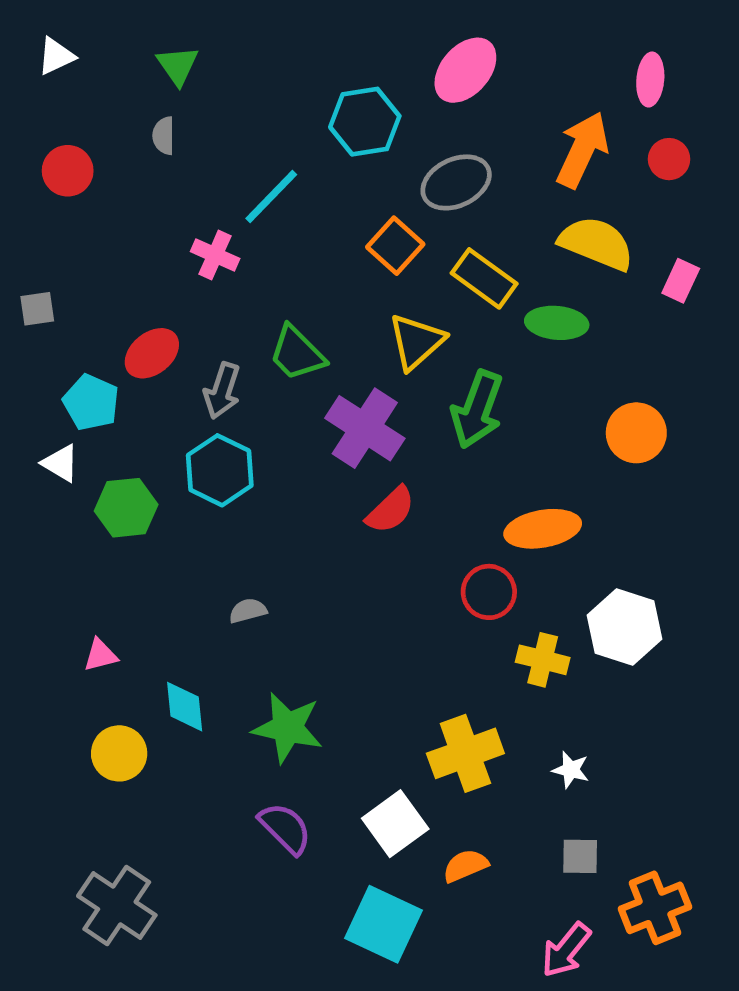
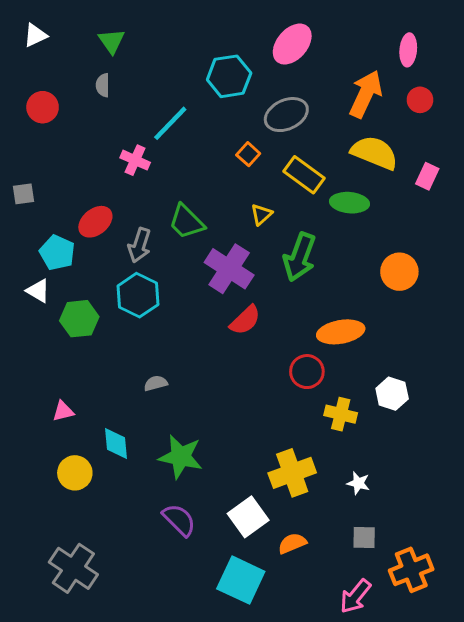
orange square: (395, 246) -> (248, 154), size x0.7
yellow triangle: (416, 342) -> (261, 214), size x0.6
white hexagon: (625, 627) -> (392, 394), size x0.7

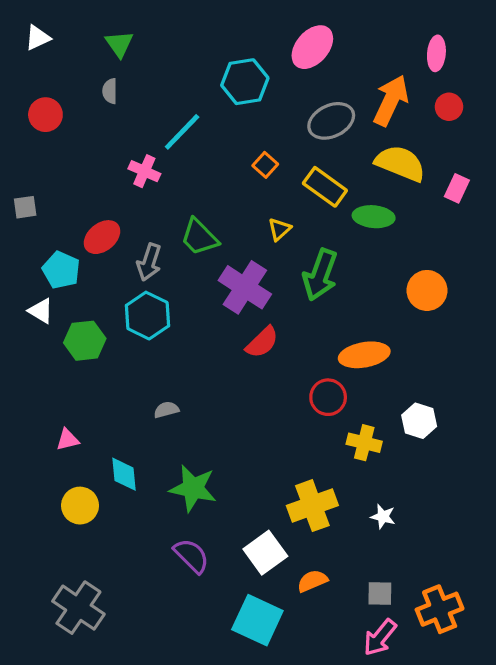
gray ellipse: (286, 115) -> (331, 121), moved
gray square: (364, 537) -> (380, 593), moved

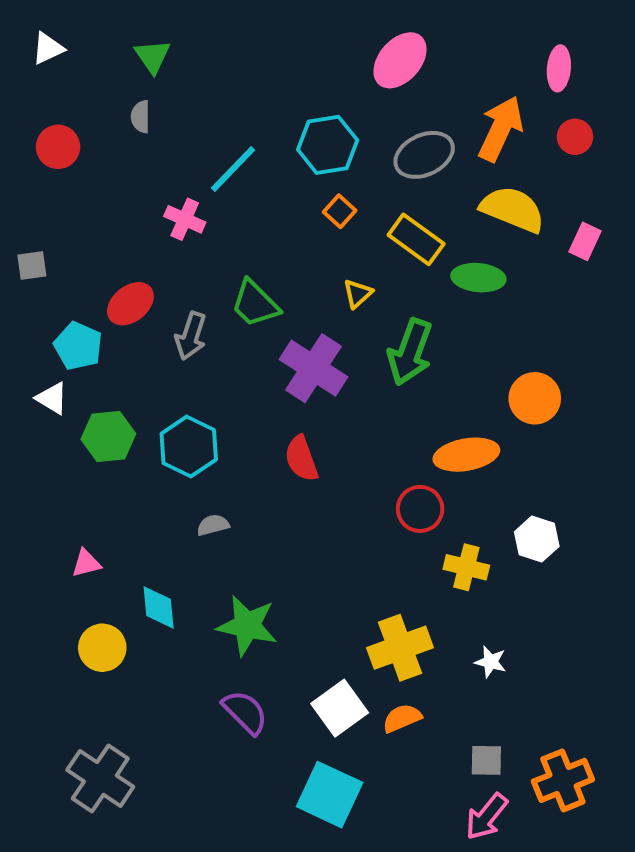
cyan hexagon: (245, 82) -> (328, 145), moved
orange circle: (427, 290) -> (535, 398), moved
cyan hexagon: (148, 316) -> (189, 447), moved
red semicircle: (262, 342) -> (301, 459), moved, turned 114
orange semicircle: (312, 581) -> (402, 718), moved

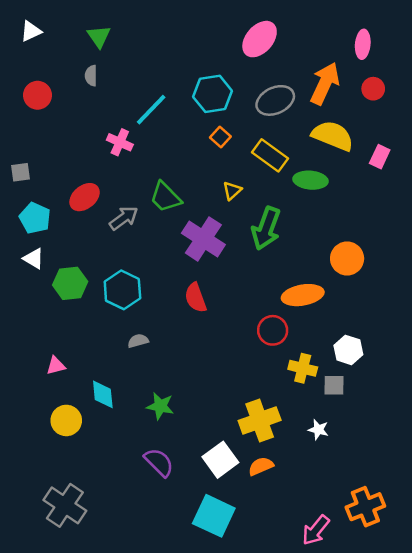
gray arrow: (191, 336) -> (124, 218), turned -144
cyan pentagon: (78, 346) -> (35, 218), moved
green star: (247, 626) -> (160, 406), size x0.7
gray square: (486, 760) -> (334, 385), moved

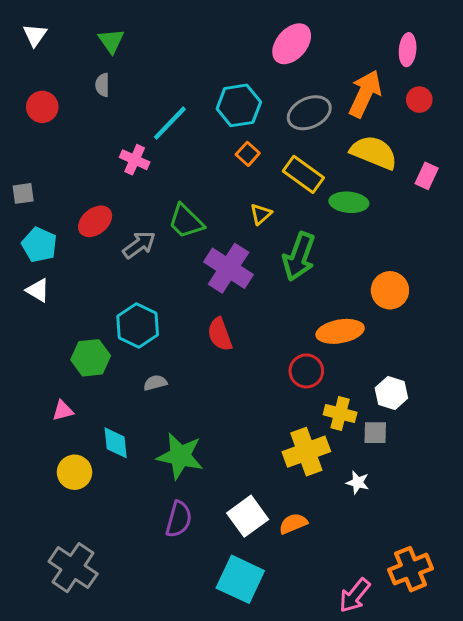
white triangle: (31, 31) -> (35, 35), turned -30
green hexagon: (70, 283) -> (91, 358), moved
green star: (160, 406) -> (180, 456), size x1.5
yellow cross: (260, 420) -> (306, 452), moved
purple semicircle: (159, 462) -> (179, 519), turned 60

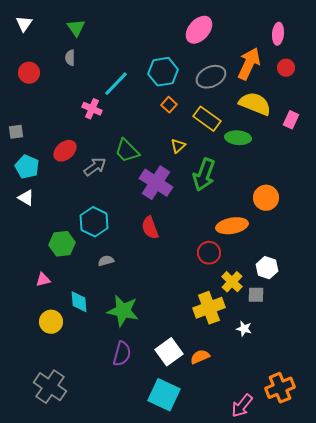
yellow cross: (340, 414) -> (232, 282), turned 30

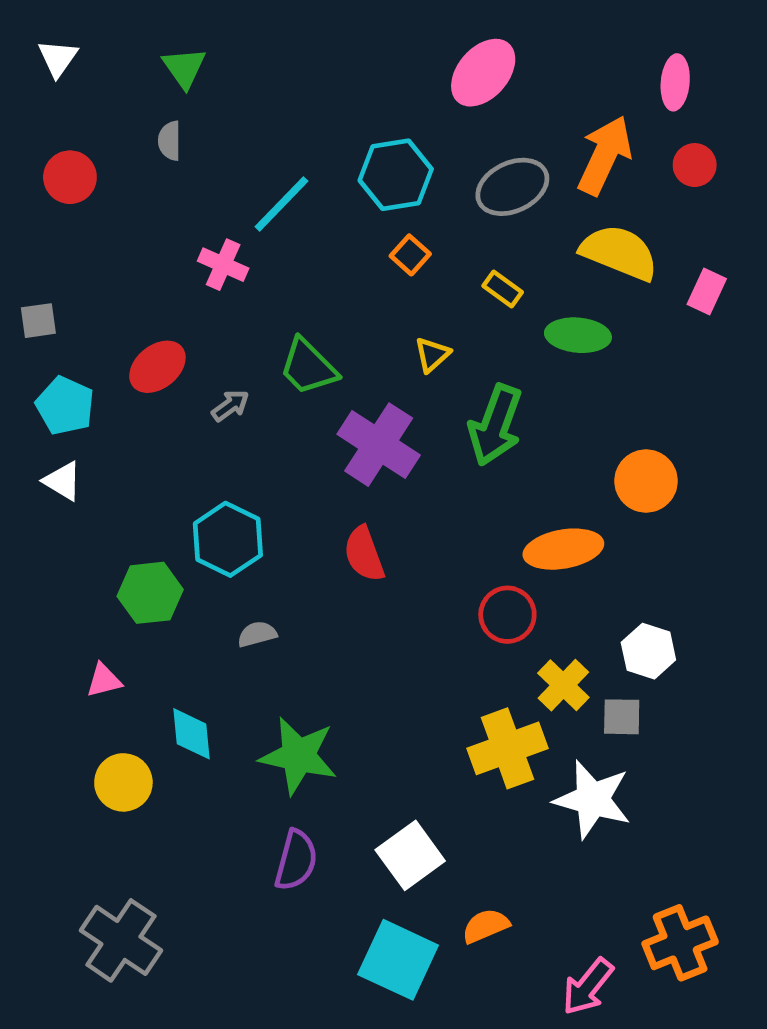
yellow rectangle: (207, 119) -> (503, 289), size x0.6
gray arrow: (95, 167) -> (230, 406), size x0.7
white star: (244, 329) -> (593, 799), size x2.0
orange semicircle: (200, 357) -> (486, 926), moved

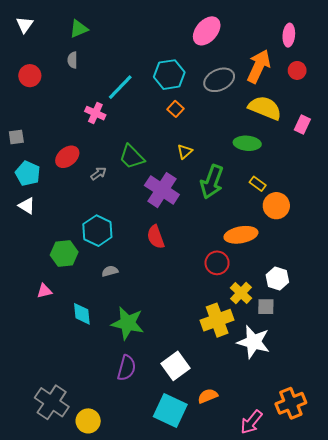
green triangle: (184, 68) -> (79, 29), turned 42
yellow rectangle: (503, 289) -> (258, 184), moved
yellow circle: (123, 782) -> (88, 421), moved

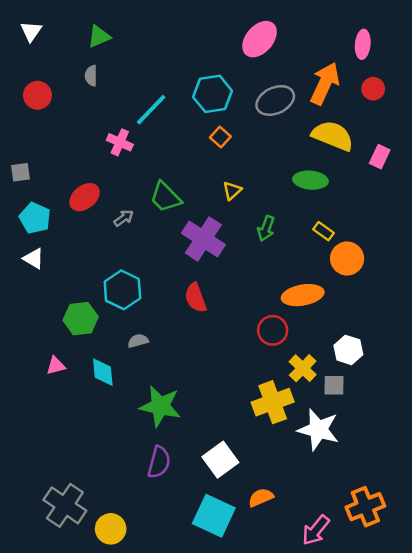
green arrow: (212, 182) -> (266, 228), size x0.6
cyan diamond: (82, 314) -> (103, 372), moved

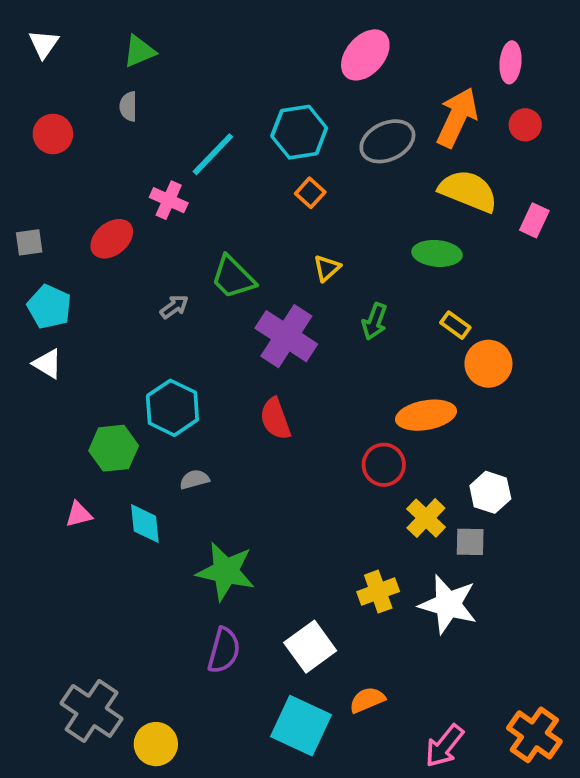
red ellipse: (85, 197) -> (112, 239), moved
yellow cross: (273, 402) -> (378, 592), moved, size x0.7
orange cross: (365, 507) -> (534, 735), moved, turned -33

